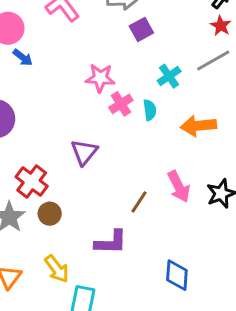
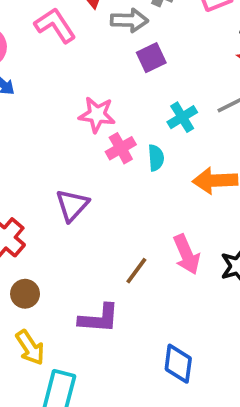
brown circle: (50, 214) -> (25, 294), moved

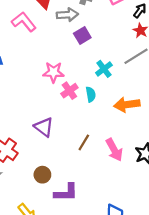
purple triangle: (72, 205) -> (44, 127), turned -30
brown line: (136, 271) -> (84, 142), moved
brown circle: (25, 294) -> (42, 175), moved

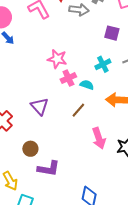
purple square: (82, 35) -> (112, 33), moved, turned 35
cyan semicircle: (91, 94) -> (87, 85), turned -72
brown line: (84, 142) -> (78, 110), moved

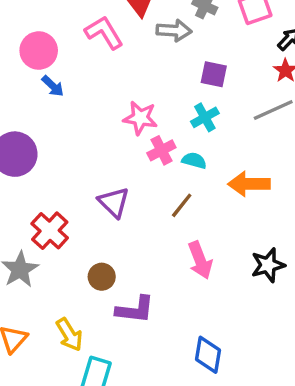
purple square: (112, 33) -> (214, 74), moved
cyan cross: (103, 64) -> (205, 117), moved
pink arrow: (99, 138) -> (200, 260), moved

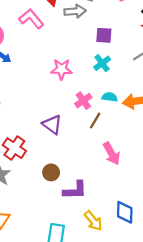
pink cross: (161, 150) -> (83, 101), moved
cyan semicircle: (194, 161) -> (110, 97), moved
yellow arrow: (69, 335) -> (93, 221), moved

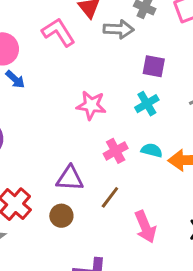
brown line: (95, 121) -> (110, 197), moved
purple triangle: (52, 125) -> (70, 178), turned -40
brown circle: (51, 172) -> (61, 216), moved

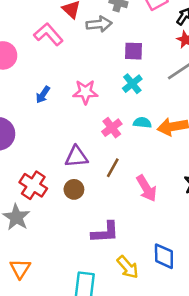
blue arrow: (15, 79) -> (43, 95), moved, turned 90

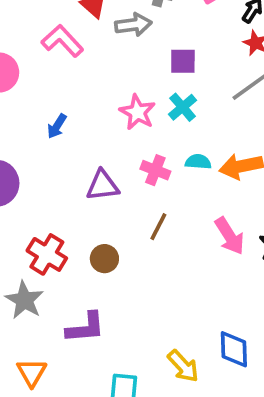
pink star: (85, 92) -> (137, 112), moved, turned 30
pink cross: (112, 128) -> (155, 170), turned -30
purple triangle: (76, 157) -> (103, 185), moved
pink arrow: (146, 188) -> (230, 236), moved
purple L-shape: (105, 232) -> (85, 328), moved

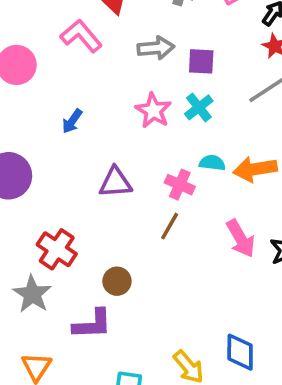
gray arrow: (133, 25) -> (156, 48), moved
pink cross: (155, 170) -> (180, 185), moved
brown circle: (104, 259) -> (117, 281), moved

